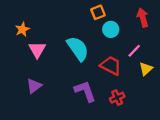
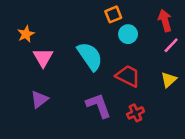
pink line: (134, 51) -> (171, 45), moved

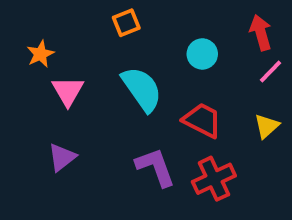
orange square: (113, 14) -> (126, 23), moved
red cross: (135, 113) -> (214, 179), size x1.5

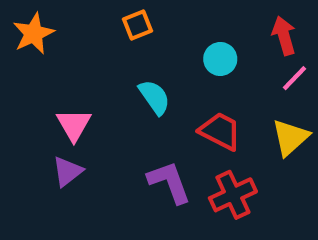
orange star: (40, 54) -> (33, 34), moved, size x1.4
cyan semicircle: (142, 89) -> (154, 97), size x0.7
pink triangle: (68, 91) -> (74, 125), moved
yellow triangle: (267, 126) -> (290, 138), size x1.4

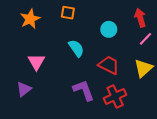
orange square: (137, 25) -> (68, 13), turned 32
orange star: (33, 34) -> (30, 19), moved
purple triangle: (67, 171) -> (24, 89), moved

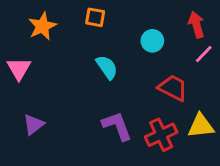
pink triangle: (36, 62) -> (19, 69), moved
red trapezoid: (109, 65) -> (173, 88), moved
yellow triangle: (143, 68) -> (201, 126), moved, turned 36

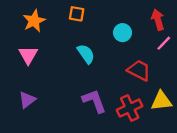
pink triangle: (19, 69) -> (28, 55), moved

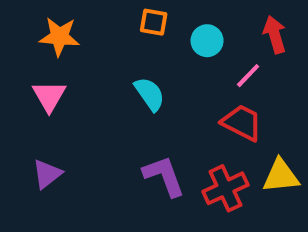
orange square: (77, 14) -> (154, 22), moved
orange star: (34, 21) -> (59, 37), turned 30
cyan circle: (123, 33) -> (207, 41), moved
pink line: (164, 43) -> (248, 76), moved

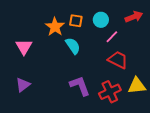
orange square: (154, 22) -> (76, 21), moved
red arrow: (275, 35) -> (134, 17), turned 84
orange star: (59, 37) -> (55, 27), moved, turned 30
pink line: (248, 76) -> (112, 37), moved

